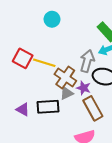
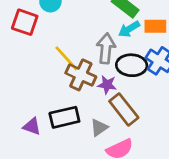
red square: (23, 58) -> (25, 22), moved
yellow line: (44, 63) -> (66, 58), moved, turned 40
gray triangle: (67, 93) -> (99, 128), moved

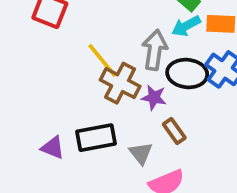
brown rectangle: (124, 109) -> (174, 131), size x0.6
gray triangle: (99, 128) -> (141, 153), turned -36

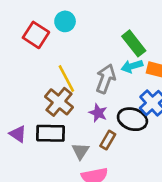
black ellipse: (187, 74) -> (132, 119), moved
brown cross: (120, 83) -> (59, 102), moved
brown rectangle: (174, 131) -> (108, 140), turned 54

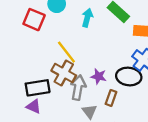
cyan arrow: (132, 66) -> (87, 18), moved, turned 132
gray arrow: (106, 79) -> (78, 88), moved
black rectangle: (50, 133) -> (38, 88), moved

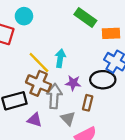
cyan arrow: (87, 18) -> (60, 58), moved
purple triangle: (34, 106) -> (35, 120), moved

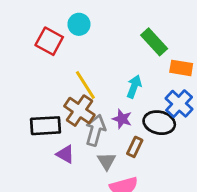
cyan arrow: (60, 58) -> (134, 87), moved

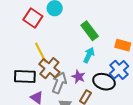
green rectangle: (154, 42) -> (90, 31), moved
yellow line: (85, 85) -> (41, 53), moved

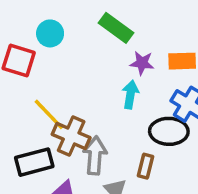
green rectangle: (90, 31) -> (116, 28), moved
purple star: (78, 77) -> (142, 63), moved

